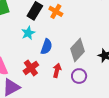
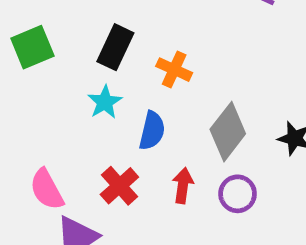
orange cross: (56, 11) -> (174, 70), moved

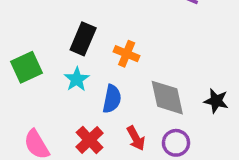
green square: (32, 47) -> (27, 67), moved
gray diamond: (228, 132) -> (167, 98), turned -48
red arrow: (183, 186) -> (136, 138), turned 145

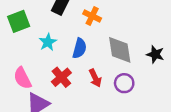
cyan star: (77, 79) -> (48, 42), moved

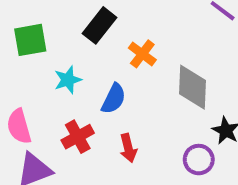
gray diamond: (120, 50) -> (193, 87), moved
purple circle: (124, 83) -> (199, 160), moved

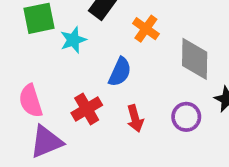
cyan star: (68, 80) -> (73, 40), moved
purple circle: (199, 160) -> (186, 117), moved

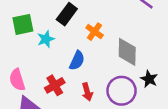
purple circle: (186, 117) -> (121, 91), size x1.5

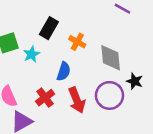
red arrow: (87, 92) -> (77, 100), size x1.5

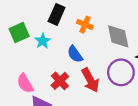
blue semicircle: (64, 71) -> (75, 54), turned 132

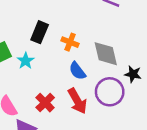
blue semicircle: (75, 54) -> (77, 71), moved

